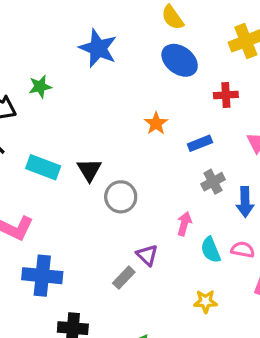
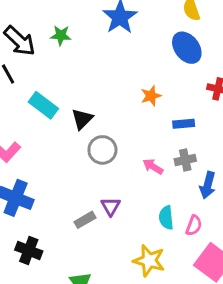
pink arrow: (184, 224) -> (153, 167), moved, turned -90
pink semicircle: (243, 250) -> (194, 225), turned 84
yellow star: (206, 301) -> (149, 261), size x1.5

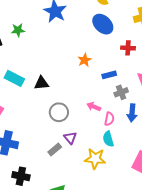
black triangle: (82, 119) -> (42, 83), turned 49
gray circle: (102, 150) -> (59, 112), moved
gray cross: (185, 160) -> (121, 92), moved
pink semicircle: (194, 225) -> (109, 119), moved
yellow star: (149, 261) -> (95, 159), moved

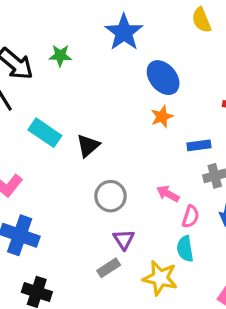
blue ellipse: (103, 24) -> (163, 78), moved
black triangle: (42, 83) -> (88, 146), turned -42
gray rectangle: (55, 150) -> (109, 268), moved

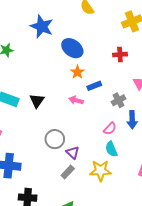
blue rectangle: (199, 145) -> (94, 86), moved
pink arrow: (168, 194) -> (76, 100), moved
gray circle: (111, 196) -> (55, 139), moved
pink semicircle: (191, 217) -> (110, 129), turned 40

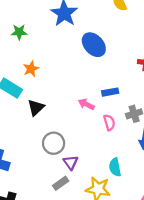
orange star: (77, 72) -> (31, 69), moved
black triangle: (37, 101) -> (36, 108), moved
pink semicircle: (110, 129) -> (109, 122), moved, turned -72

